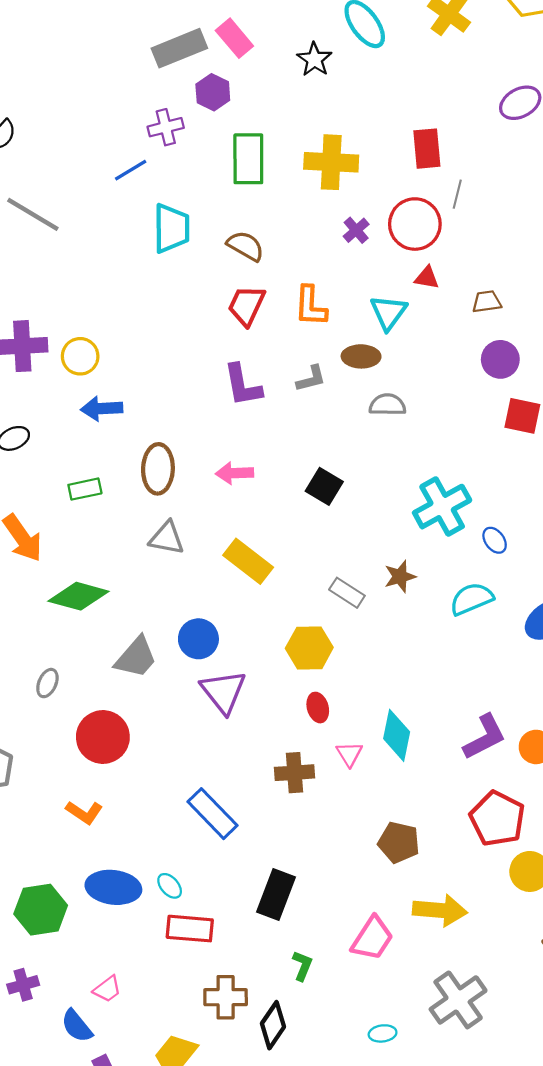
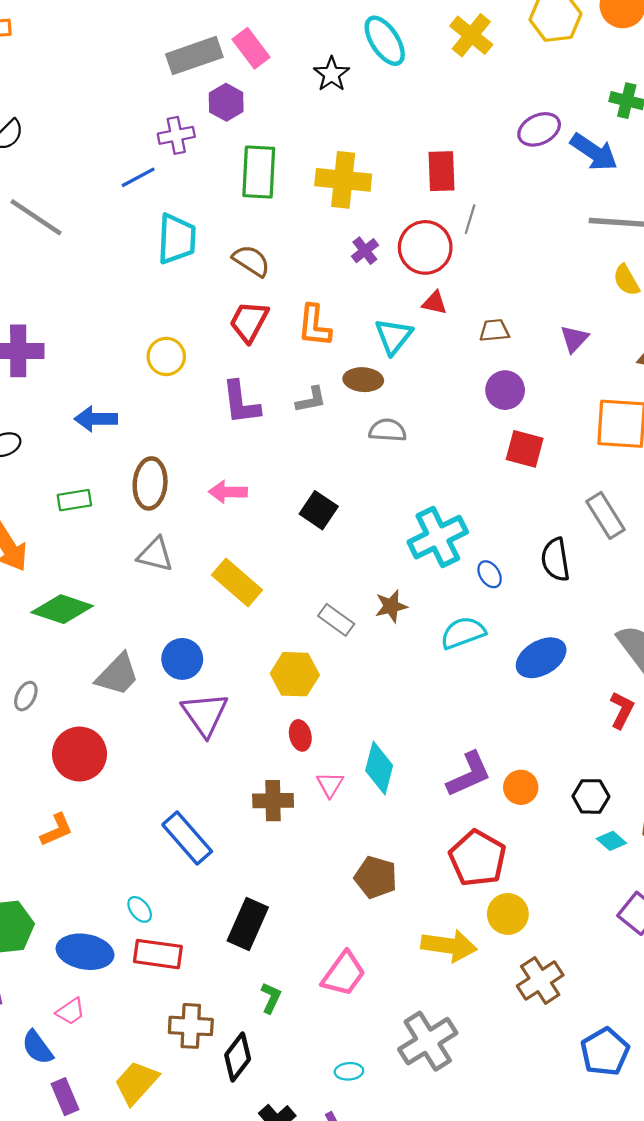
yellow circle: (80, 356) -> (166, 356), moved
orange L-shape: (84, 812) -> (57, 830), turned -60
blue ellipse: (113, 887) -> (85, 952), moved
yellow arrow: (440, 910) -> (449, 946), moved

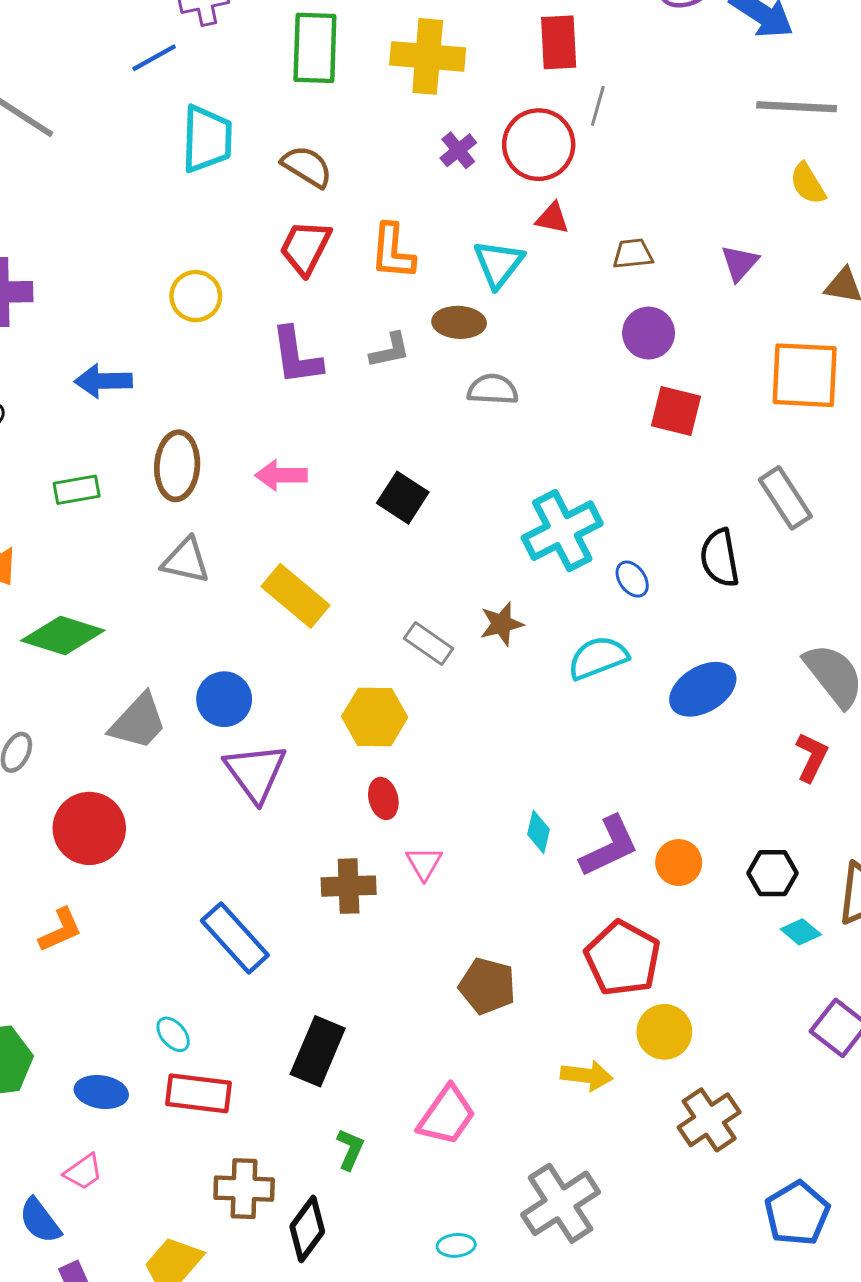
cyan diamond: (379, 768) -> (539, 832), moved, size x0.6
yellow arrow: (449, 946) -> (587, 1075), size x0.7
blue ellipse: (85, 952) -> (101, 1092), size x0.7

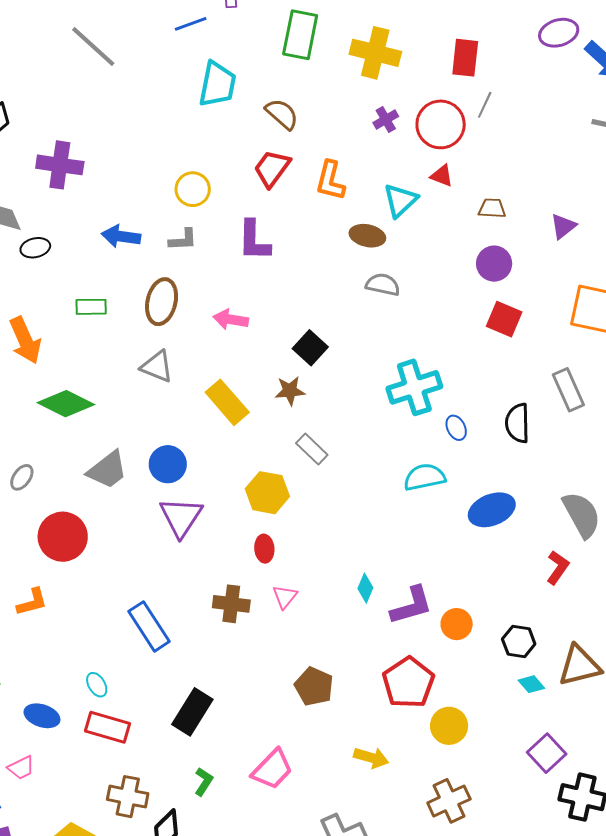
gray L-shape: (390, 350) -> (183, 240), moved
brown star: (502, 624) -> (290, 391), moved
yellow circle: (664, 1032) -> (449, 726), moved

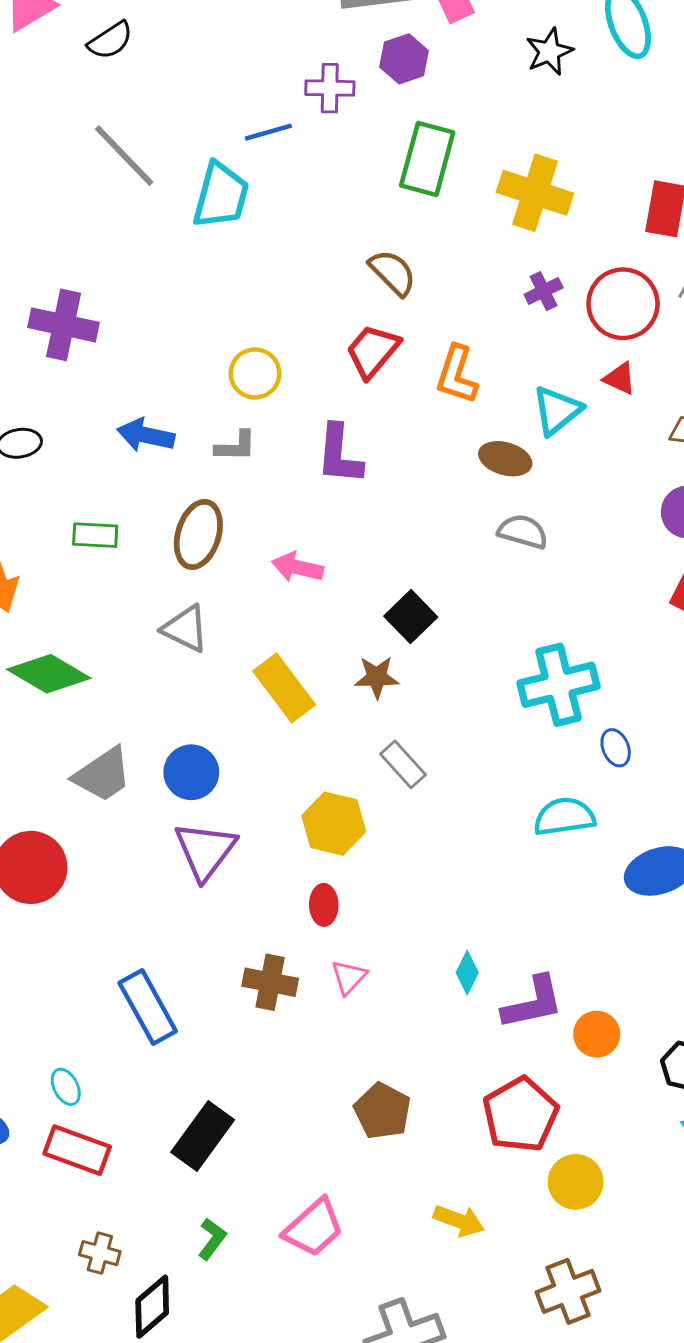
cyan trapezoid: (217, 84) -> (221, 195), moved
brown cross: (128, 797) -> (100, 1253), size x0.7

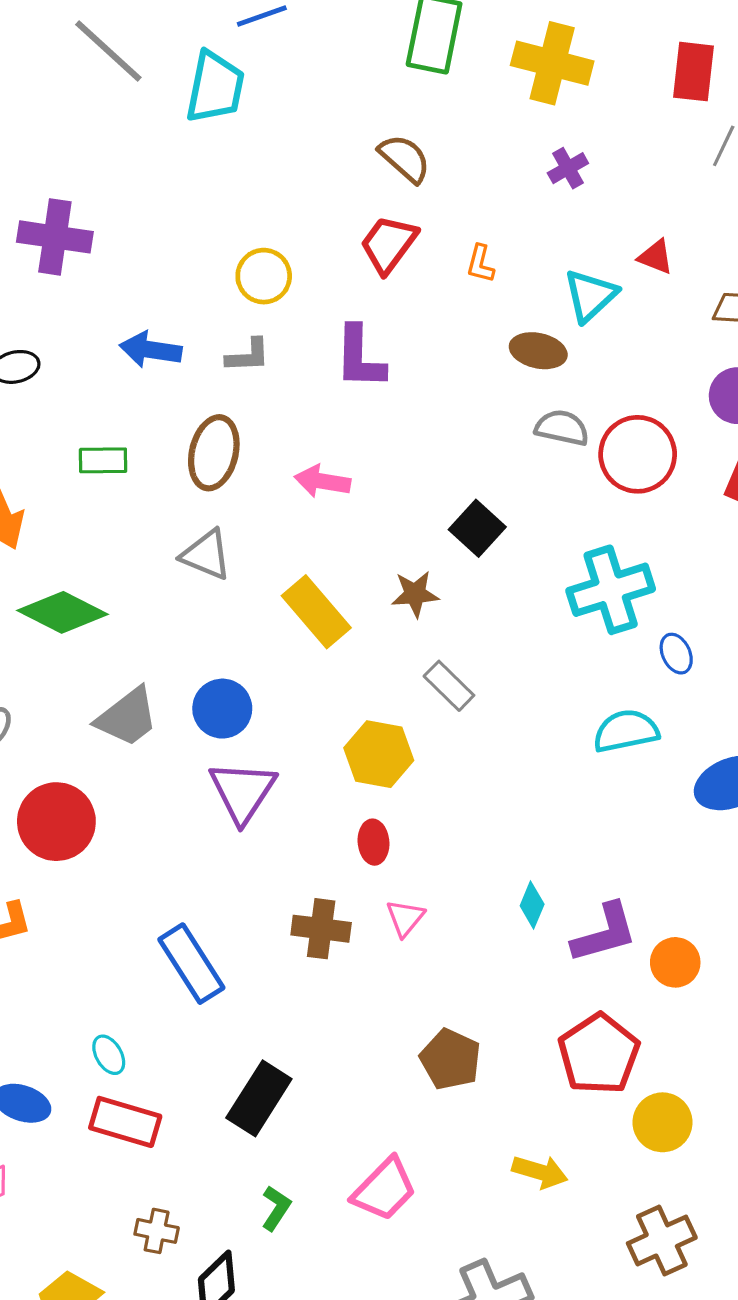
red circle: (623, 304) -> (638, 454), moved
orange L-shape: (457, 375) -> (480, 264), size x0.6
black square: (411, 617) -> (477, 528), moved

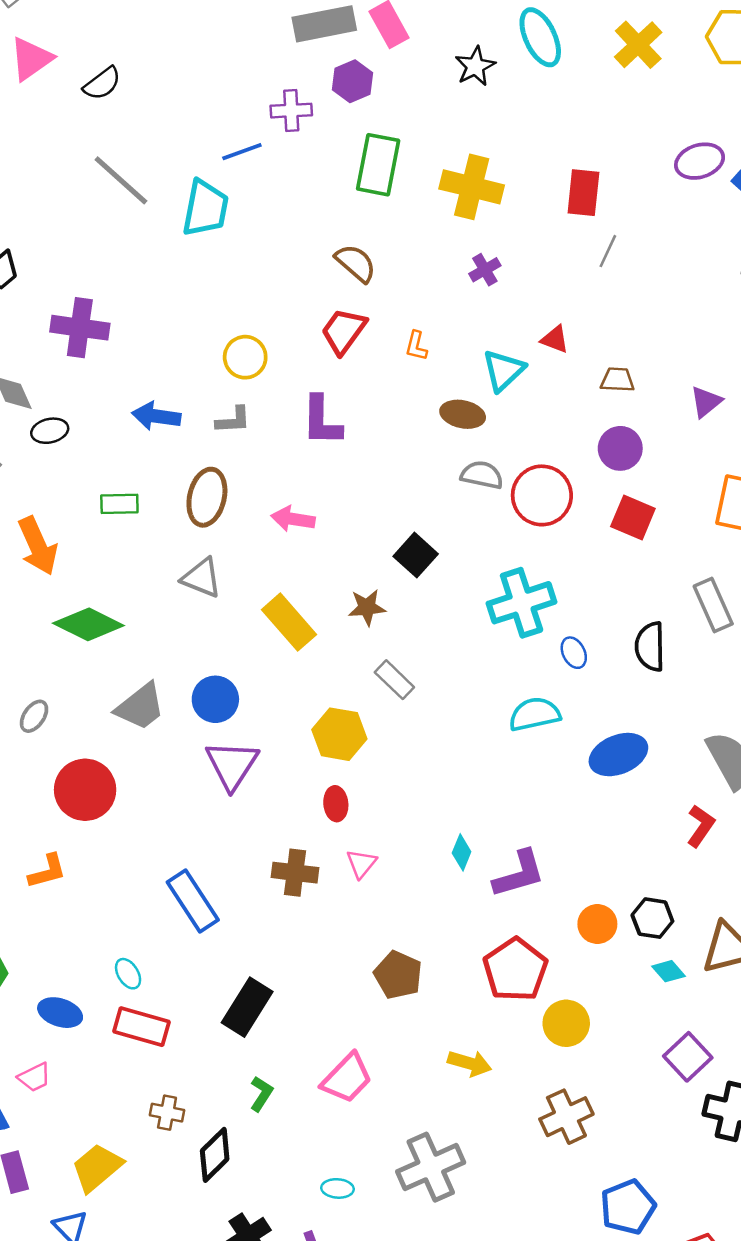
orange circle: (675, 962) -> (597, 924), moved

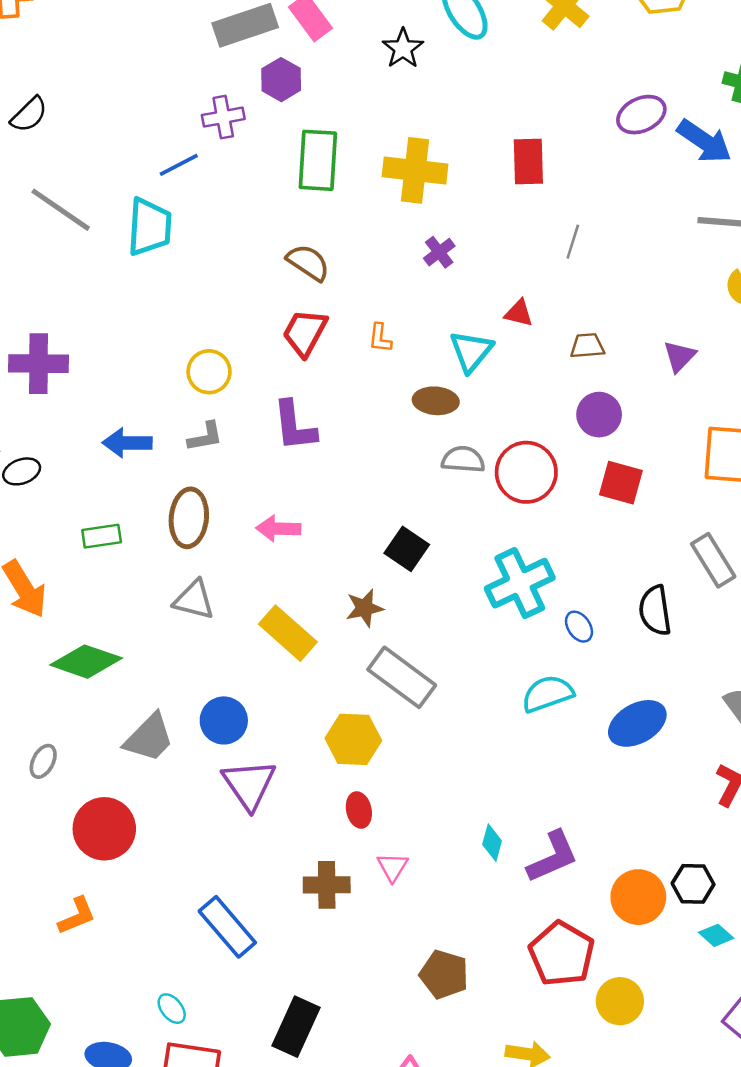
gray line: (608, 251) -> (573, 242), moved
gray rectangle: (394, 680) -> (402, 677), size x1.6
orange circle: (597, 924) -> (638, 897), size x1.4

